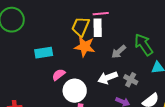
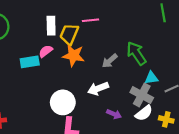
white rectangle: (98, 28) -> (51, 26), moved
pink semicircle: (59, 75) -> (46, 51), moved
gray cross: (131, 80) -> (142, 95), moved, size x1.5

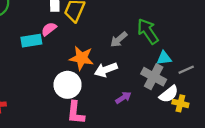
orange star: (73, 55) -> (81, 58), moved
white semicircle: (144, 113) -> (169, 94), moved
purple arrow: (114, 114) -> (123, 98), turned -56

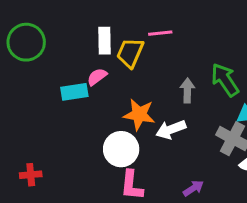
gray arrow: (119, 39) -> (187, 90), turned 132
purple arrow: (123, 98) -> (193, 188), moved

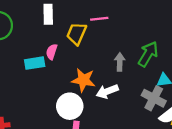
white rectangle: (105, 41) -> (48, 14), moved
pink semicircle: (97, 77) -> (52, 52), turned -35
green arrow: (225, 80) -> (148, 54), turned 65

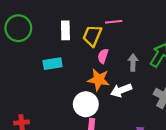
white rectangle: (48, 14) -> (65, 30), moved
pink semicircle: (52, 52) -> (103, 56), moved

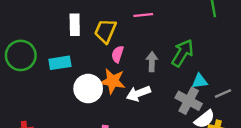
pink line: (114, 22) -> (143, 15), moved
green circle: (18, 28) -> (21, 55), moved
white circle: (86, 104) -> (88, 89), moved

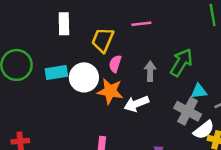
white rectangle: (75, 25) -> (64, 24), moved
white circle: (88, 89) -> (84, 77), moved

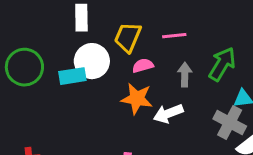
pink line: (141, 24) -> (174, 36), moved
pink semicircle: (115, 64) -> (143, 66), turned 56
white circle: (84, 77) -> (92, 61), moved

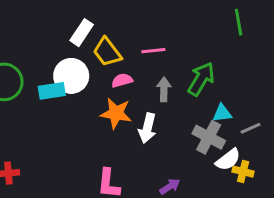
white rectangle: (81, 18) -> (82, 33), moved, turned 35
yellow trapezoid: (128, 37) -> (107, 52), turned -60
white arrow: (168, 114) -> (147, 128), turned -56

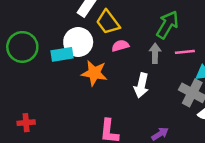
pink line: (153, 51) -> (185, 52), moved
green arrow: (201, 79) -> (167, 25), moved
orange star: (116, 113) -> (94, 73), moved

